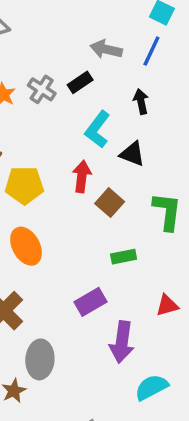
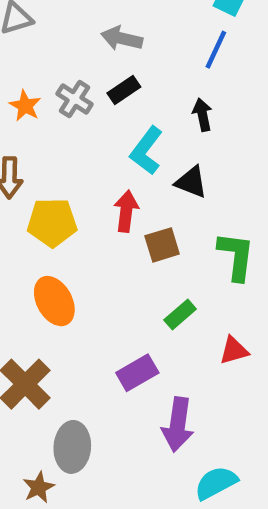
gray arrow: (106, 49) -> (122, 38), moved
brown square: (110, 203) -> (162, 245), turned 32
green rectangle: (124, 257) -> (180, 314), turned -30
red triangle: (167, 305) -> (234, 350), moved

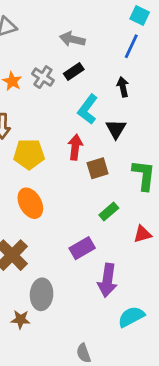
black triangle: (191, 182) -> (116, 129), turned 40
brown star: (39, 487) -> (21, 320), turned 30

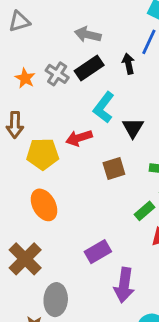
black rectangle: (74, 71) -> (89, 68), size x1.4
black arrow: (123, 87) -> (128, 64), moved
red arrow: (75, 147) -> (79, 138), moved, turned -115
green rectangle: (109, 212) -> (144, 211), moved

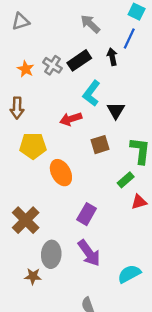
gray arrow: (88, 35) -> (90, 24), moved, turned 30
yellow pentagon: (43, 154) -> (33, 146), moved
orange ellipse: (44, 205) -> (61, 173), moved
purple rectangle: (98, 252) -> (87, 214), turned -30
purple arrow: (124, 285) -> (89, 253), moved, turned -44

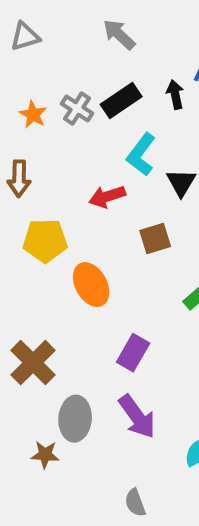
gray arrow: (90, 24) -> (119, 34), moved

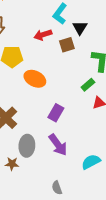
brown square: (155, 239) -> (67, 45), moved
orange ellipse: (91, 285) -> (35, 79), turned -35

